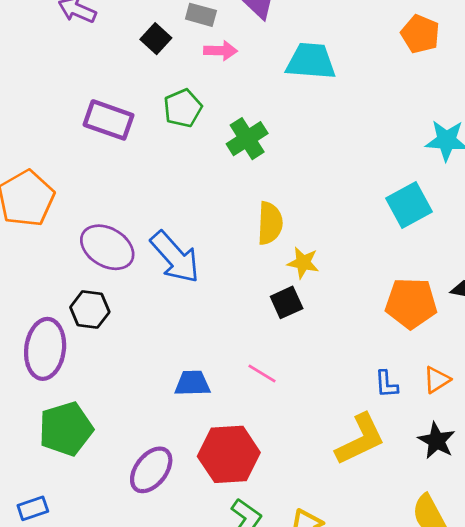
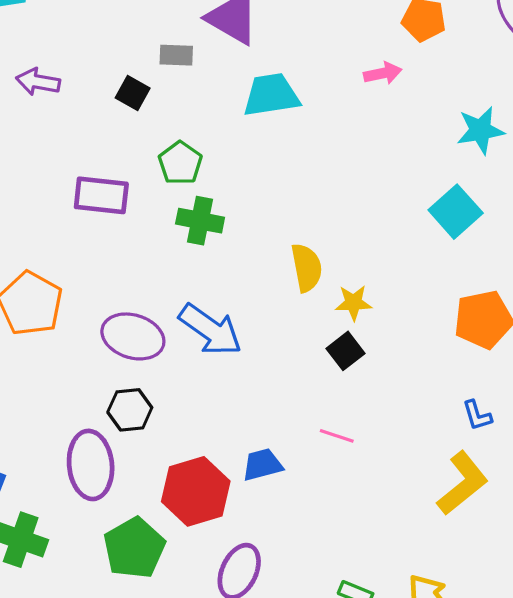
pink arrow: (221, 51) -> (383, 73), moved
cyan trapezoid: (311, 61) -> (271, 95), moved
green cross: (247, 139) -> (200, 221), moved, turned -33
red hexagon: (229, 454) -> (196, 491), moved

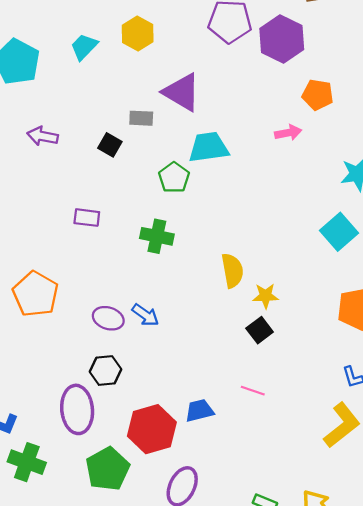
green pentagon: (180, 163) -> (174, 178), moved
purple rectangle: (101, 195) -> (87, 218), size x0.7
blue arrow: (210, 330) -> (145, 315), moved, size x0.6
purple ellipse: (133, 336) -> (108, 318), size x0.7

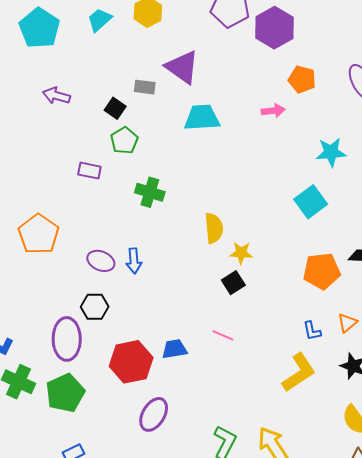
green pentagon: (174, 178) -> (124, 141), moved
blue arrow: (145, 315) -> (134, 261), turned 45
green pentagon: (108, 469) -> (65, 393), moved

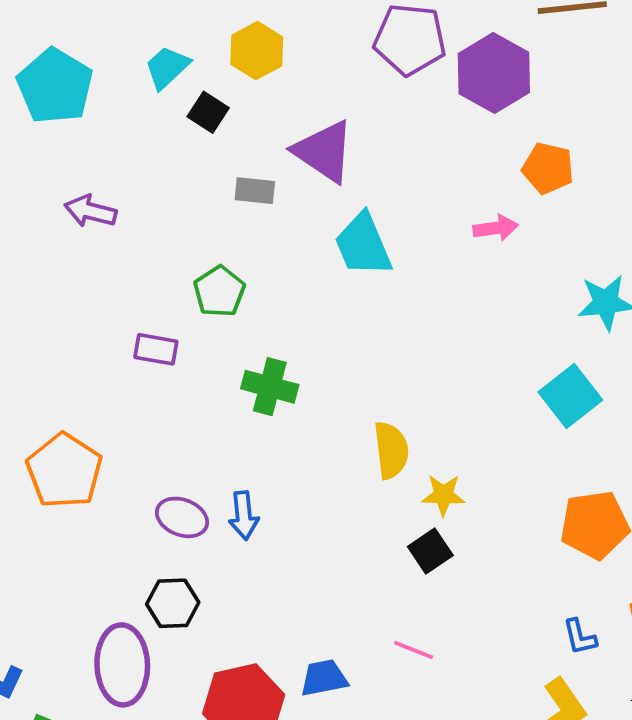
black square: (115, 108) -> (208, 112), moved
cyan trapezoid: (202, 118) -> (363, 245), turned -108

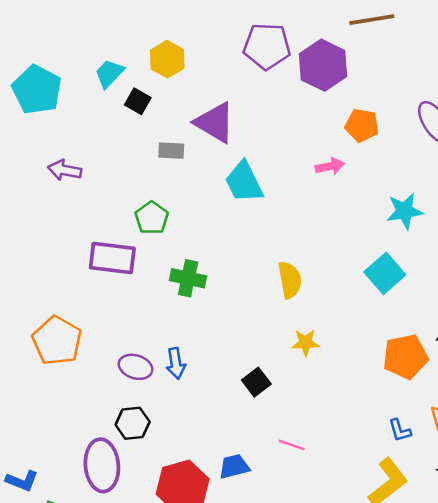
purple rectangle: (156, 349) -> (112, 258), size x1.6
yellow semicircle: (391, 450) -> (290, 280), moved
black square: (430, 551) -> (256, 382), moved

